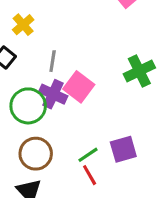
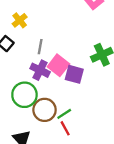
green circle: (28, 106) -> (24, 95), moved
purple square: (123, 149) -> (74, 74), moved, turned 30
brown circle: (36, 154) -> (45, 110), moved

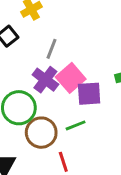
purple square: (74, 74) -> (89, 94), turned -30
green line: (64, 114) -> (76, 125), moved

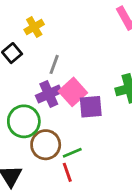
purple cross: (45, 80) -> (49, 94), turned 30
green line: (76, 125) -> (72, 153), moved

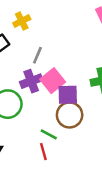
brown circle: (46, 145) -> (70, 115), moved
green line: (72, 153) -> (49, 134), turned 48

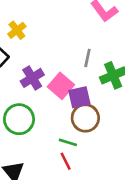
gray line: (37, 55) -> (87, 58), moved
purple cross: (31, 81) -> (32, 78), moved

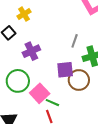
pink square: (61, 86) -> (40, 93), moved
brown circle: (85, 118) -> (79, 80), moved

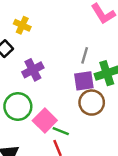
yellow cross: (24, 14) -> (22, 25), turned -32
purple square: (65, 70) -> (84, 81), moved

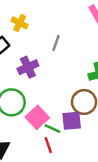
gray line: (85, 55) -> (56, 43), moved
purple square: (84, 81) -> (72, 121), moved

